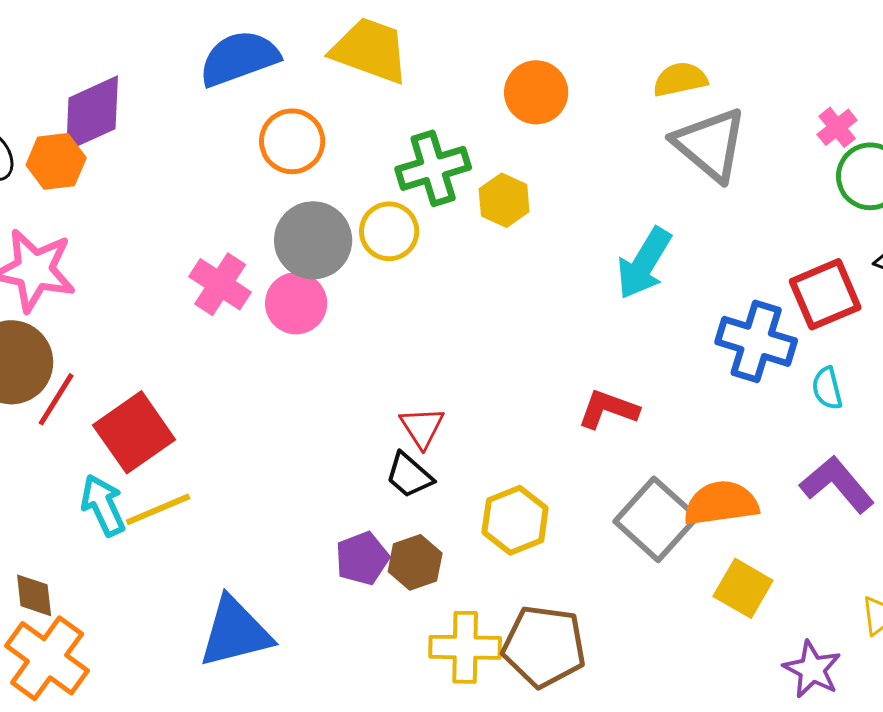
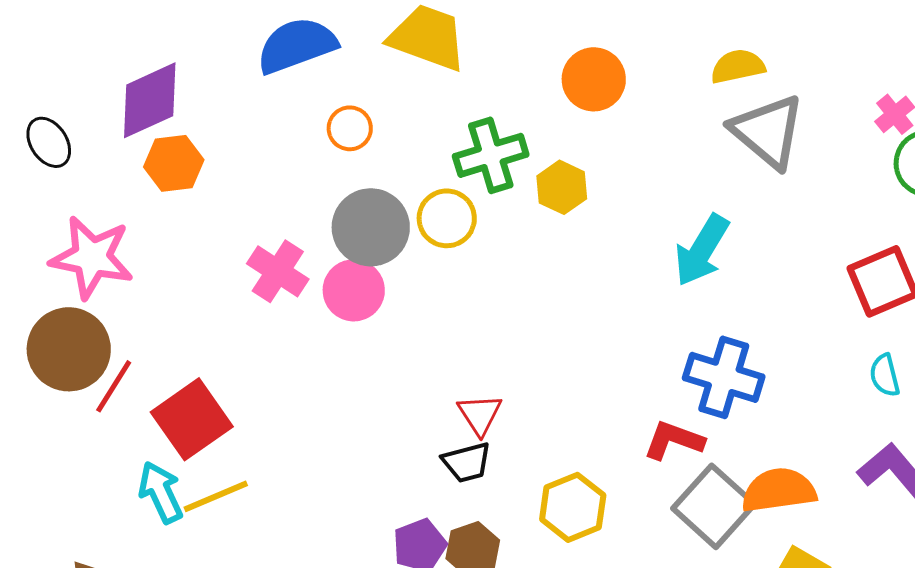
orange circle: (292, 141) -> (350, 128), size x0.7
orange hexagon: (56, 161) -> (174, 163), moved
blue cross: (756, 341) -> (724, 377), moved
red L-shape: (608, 409) -> (674, 440), moved
black trapezoid: (409, 475) -> (467, 462), turned -56

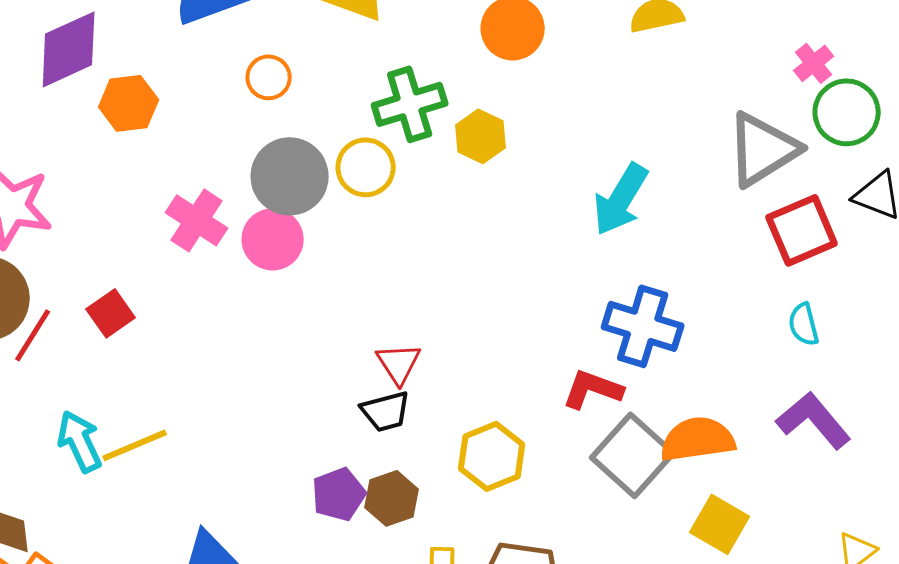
gray triangle: (768, 131) -> (763, 149), moved, turned 48
orange hexagon: (174, 163) -> (129, 103), moved
red square: (192, 419) -> (111, 313), moved, size x0.6

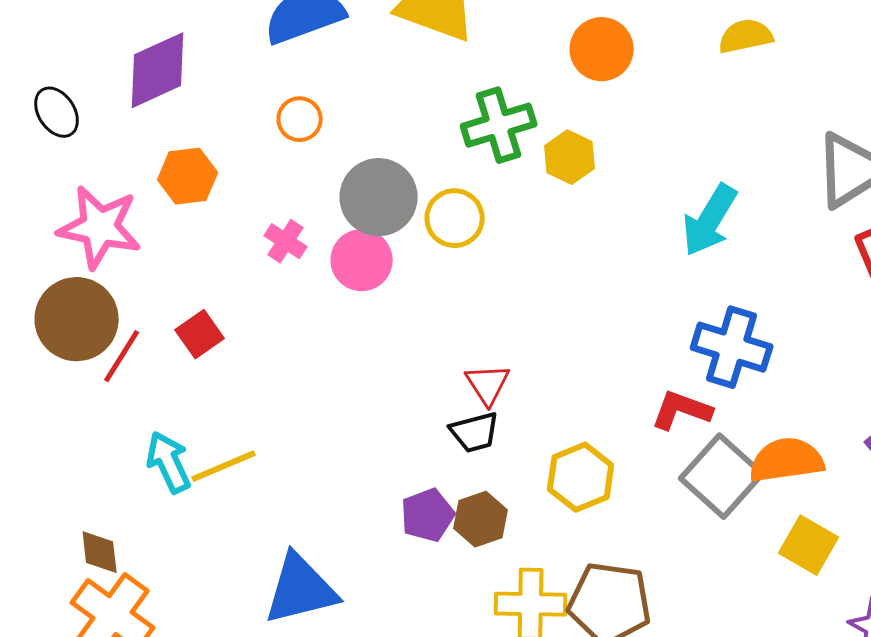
orange circle: (269, 77) -> (300, 119), moved
orange hexagon: (129, 103) -> (188, 176), moved
yellow circle: (366, 167) -> (455, 218), moved
pink cross: (197, 220) -> (286, 241), size x0.7

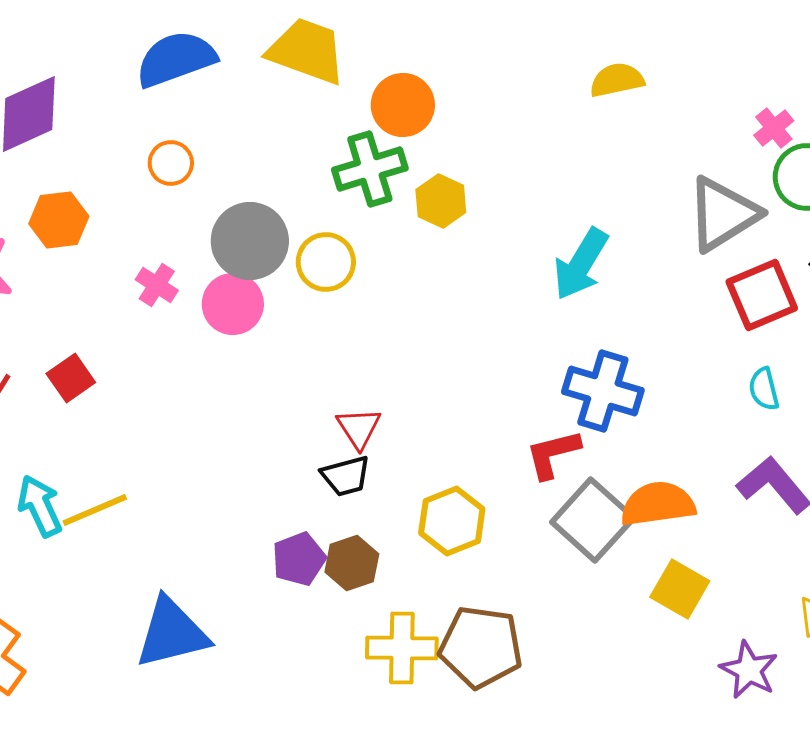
orange circle: (602, 49) -> (403, 105), moved
red L-shape: (682, 410) -> (553, 454), turned -34

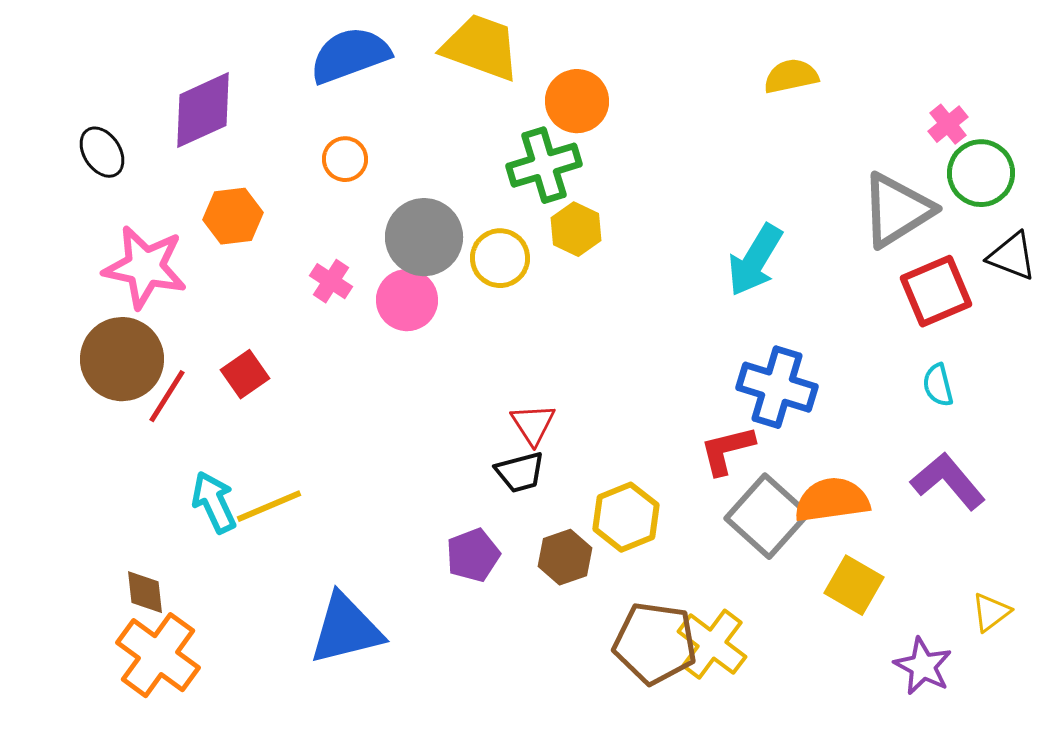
yellow hexagon: (441, 201) -> (576, 229), moved
brown hexagon: (352, 563) -> (565, 557), moved
yellow cross: (402, 648) -> (712, 644), moved, turned 36

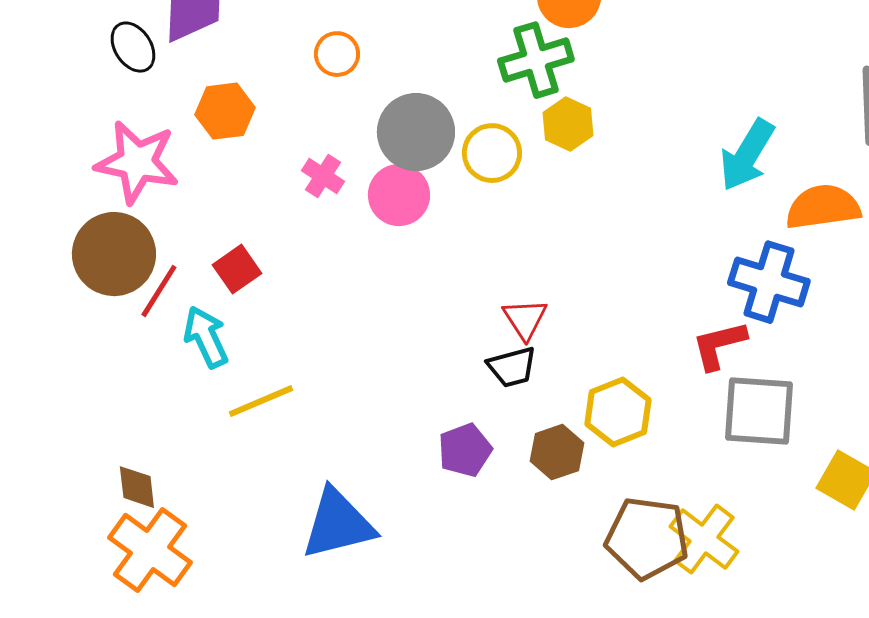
black ellipse: (102, 152) -> (133, 47), moved
orange semicircle: (832, 500) -> (823, 207), moved
cyan arrow: (214, 502) -> (206, 337), moved
gray square: (767, 516) -> (759, 411), turned -38

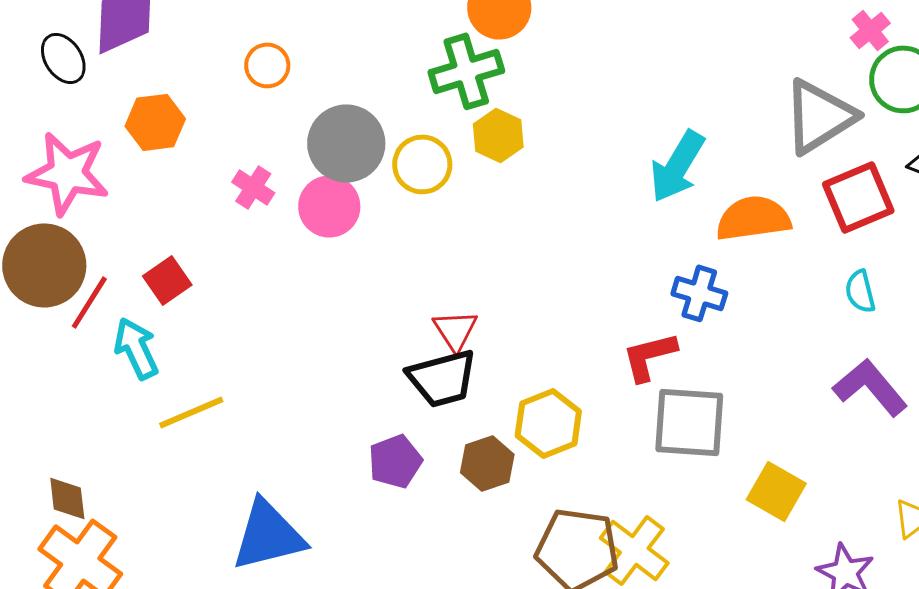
blue cross: (769, 282) -> (699, 293), size x0.7
black trapezoid: (512, 367) -> (442, 378), size x1.4

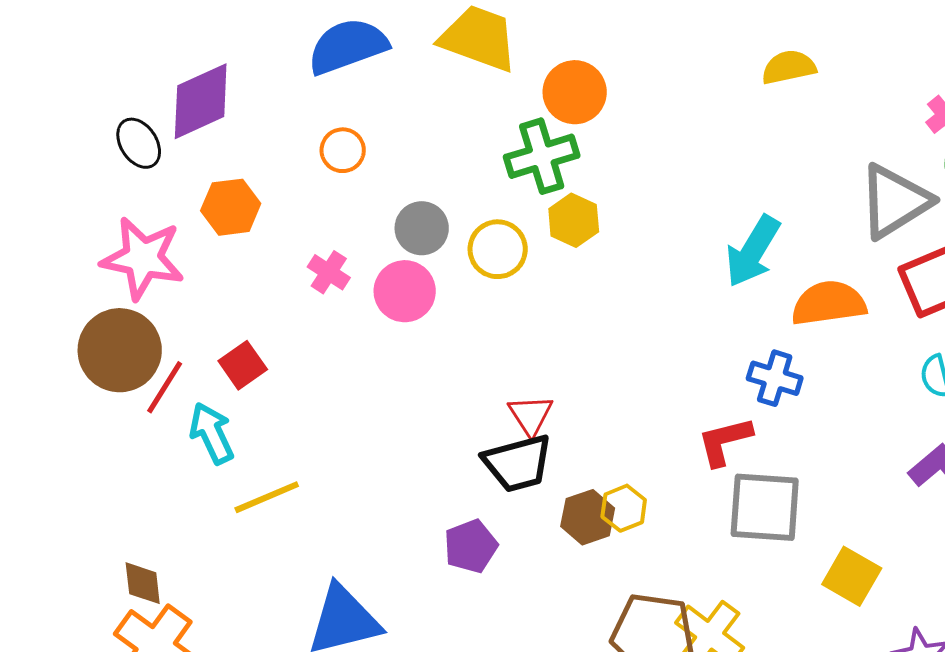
gray circle: (346, 143) -> (422, 228), size x0.7
yellow hexagon: (548, 423) -> (624, 508), size x0.7
brown hexagon: (487, 463) -> (588, 517), moved

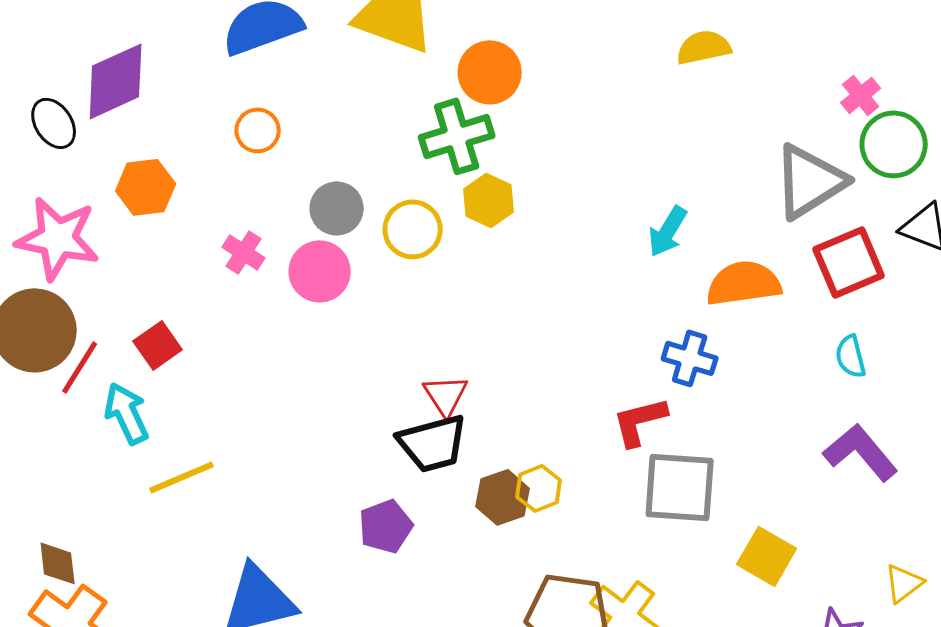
cyan arrow: (753, 251) -> (668, 231), size x0.7

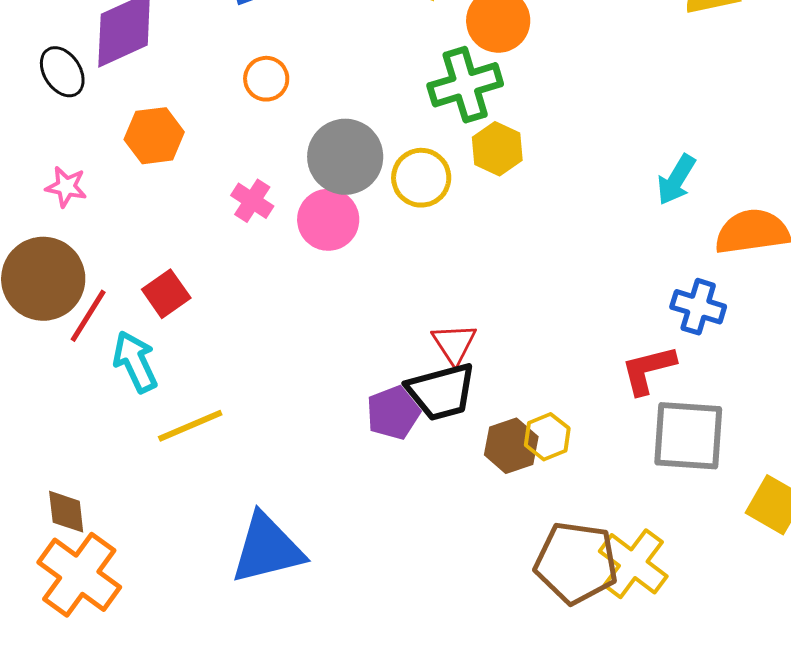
gray circle: (337, 208) -> (345, 157), size x1.4
pink star: (58, 238) -> (66, 187), size x0.5
purple pentagon: (386, 526) -> (393, 413), moved

